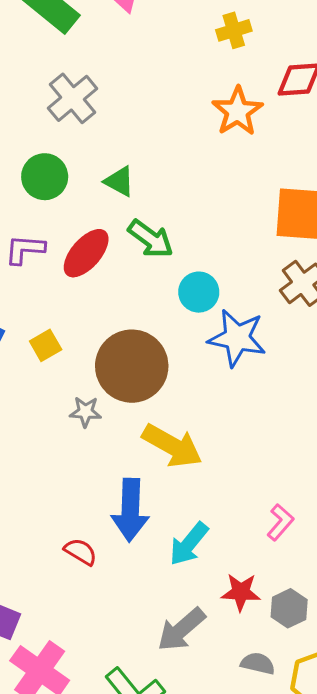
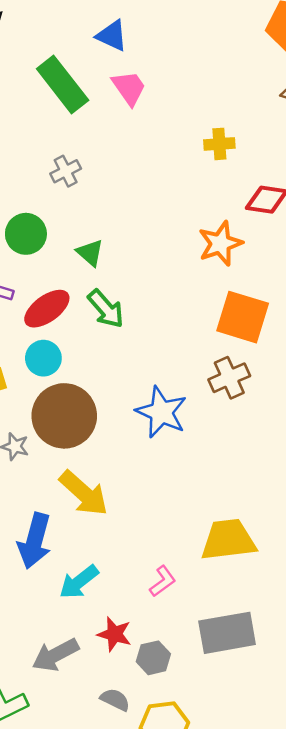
gray cross: (73, 98) -> (66, 171), size x0.7
orange star: (237, 111) -> (220, 244), moved
cyan circle: (199, 292) -> (43, 358), moved

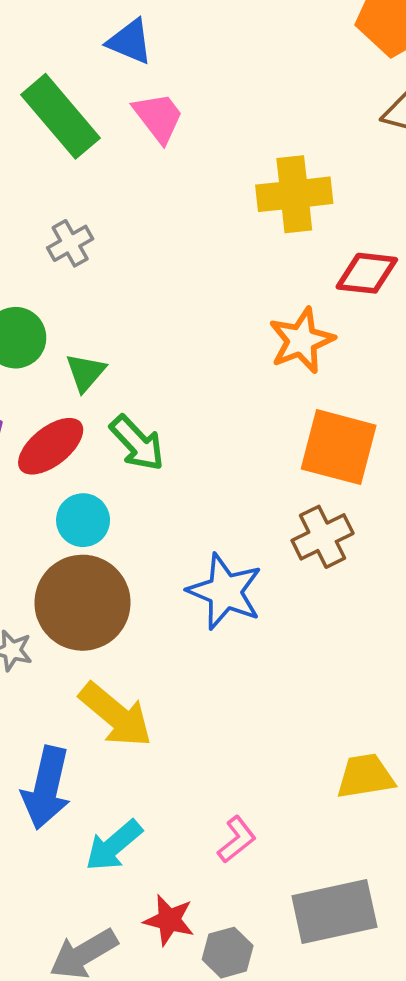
yellow cross: (219, 144) -> (294, 194), size x1.6
green triangle: (90, 253) -> (85, 372), moved, turned 32
cyan circle: (43, 358) -> (83, 520), moved
yellow trapezoid: (228, 540) -> (365, 776), moved, size x0.7

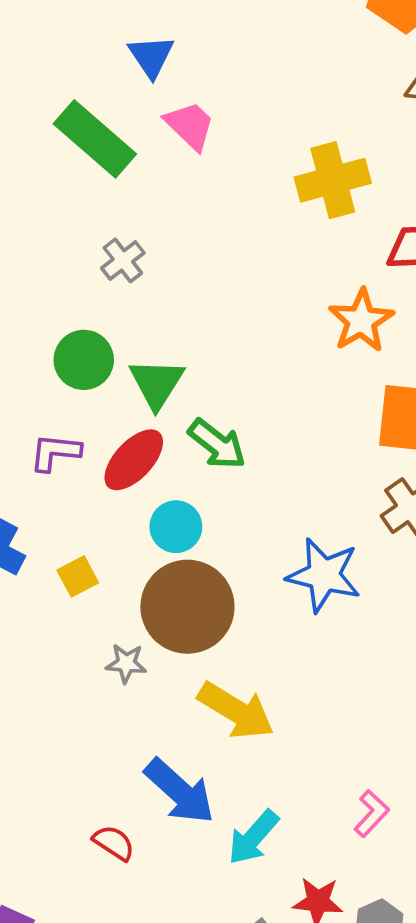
blue triangle: (130, 42) -> (151, 56), turned 42
green triangle: (85, 372) -> (157, 383), size x1.4
blue arrow: (46, 788) -> (180, 791), turned -52

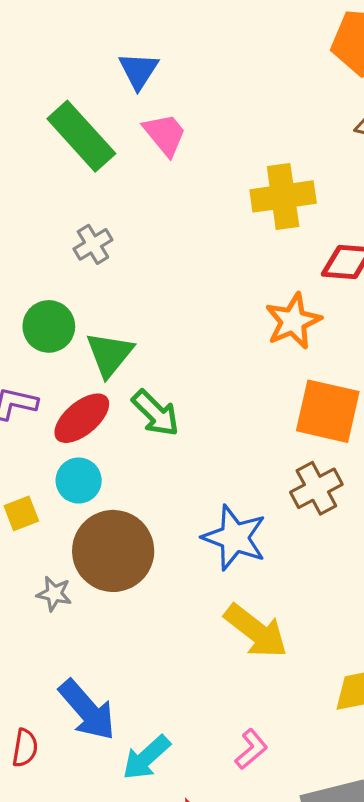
cyan circle: (176, 527) -> (79, 481), moved
yellow arrow: (236, 711) -> (256, 631), moved
red semicircle: (114, 843) -> (25, 748), turned 60

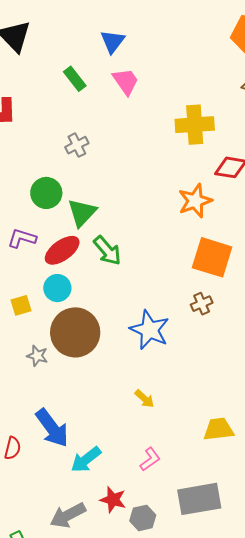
green rectangle: (81, 136) -> (75, 79), size x0.6
brown cross: (316, 488) -> (202, 304), size x0.7
yellow arrow: (256, 631) -> (144, 399), moved, size x0.5

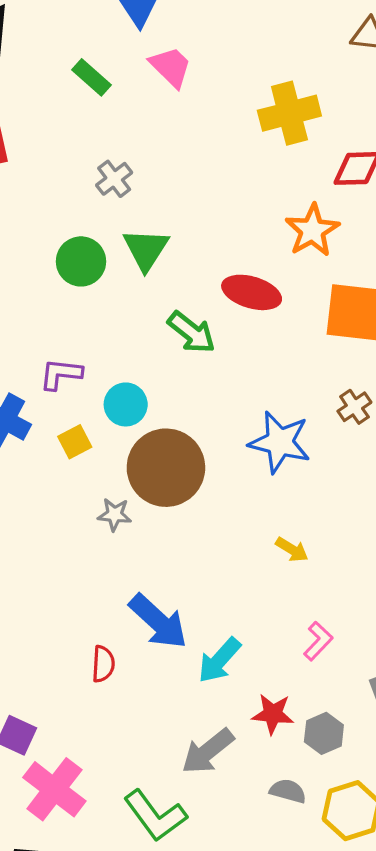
green triangle: (82, 213) -> (146, 249), moved
purple L-shape: (22, 238) -> (61, 374), moved
red ellipse: (62, 250) -> (252, 292), moved, turned 63
brown cross: (202, 304) -> (354, 407), moved

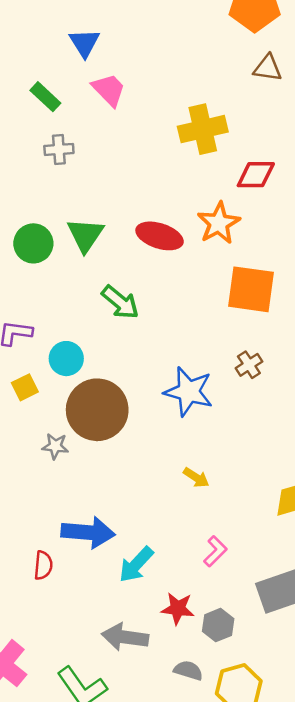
gray cross: (114, 179) -> (59, 149), moved, turned 32
red ellipse: (252, 292) -> (160, 236), moved
blue arrow: (158, 621) -> (88, 532), turned -39
gray arrow: (208, 751) -> (125, 637), turned 45

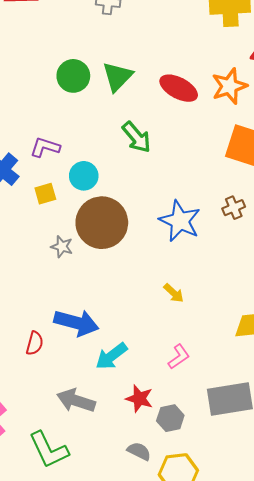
gray arrow: (125, 637) -> (76, 401), moved

